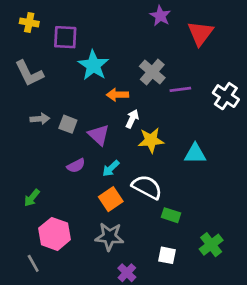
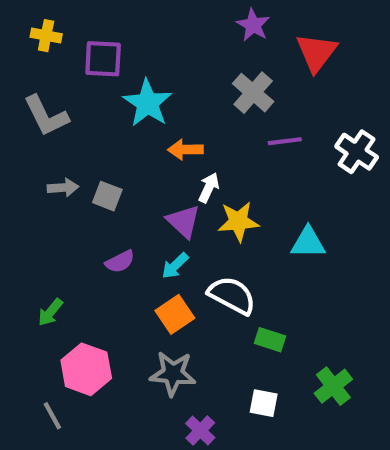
gray cross: (152, 72) -> (253, 93), moved
purple triangle: (99, 135) -> (183, 221), moved

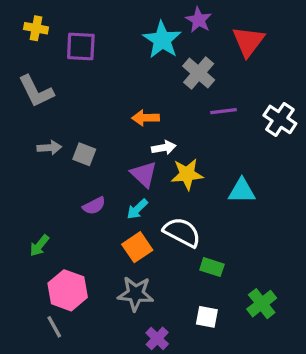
cyan star: (147, 103) -> (162, 40), moved
white arrow: (209, 188) -> (164, 148), turned 55
gray line: (52, 416) -> (54, 327), moved

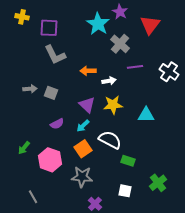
gray L-shape: (36, 91) -> (55, 55), moved
white arrow: (164, 148) -> (109, 81), moved
pink hexagon: (68, 290) -> (50, 160), moved

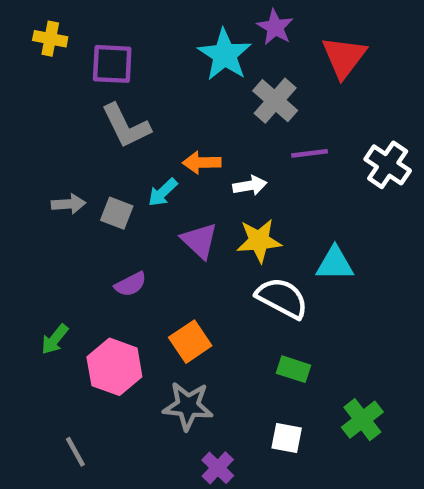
cyan arrow: (83, 126) -> (163, 192), moved
white semicircle: (110, 140) -> (282, 298), moved

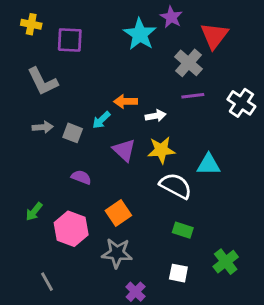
gray cross: (275, 101) -> (188, 63), moved
gray L-shape: (126, 126) -> (43, 81), moved
purple semicircle: (131, 284) -> (81, 177), turned -132

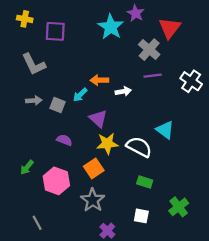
yellow star: (161, 150) -> (107, 143), moved
cyan triangle: (209, 164) -> (165, 130), turned 36
gray star: (117, 253) -> (93, 200), turned 30

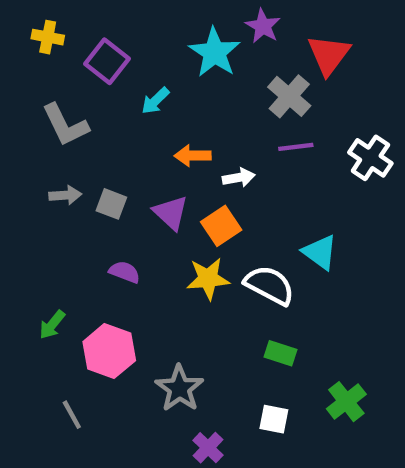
purple square: (55, 31) -> (107, 61), turned 35
cyan arrow: (80, 95) -> (155, 101), moved
purple triangle: (98, 119) -> (171, 213), moved
orange square: (94, 168) -> (221, 226), moved
gray line: (37, 223) -> (72, 415), moved

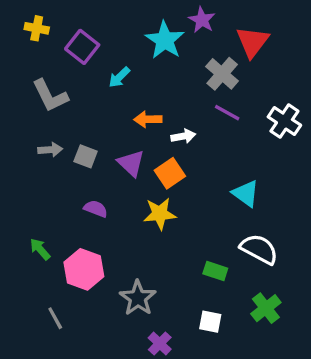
purple line: (296, 147) -> (227, 113), turned 36
white semicircle: (269, 285) -> (259, 249), moved
green arrow: (52, 325) -> (40, 249), turned 100

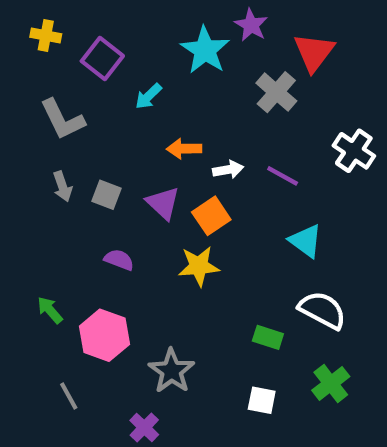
purple line: (227, 113) -> (283, 176), moved
gray arrow: (50, 150) -> (62, 186), turned 75
purple cross: (160, 344) -> (144, 427), moved

